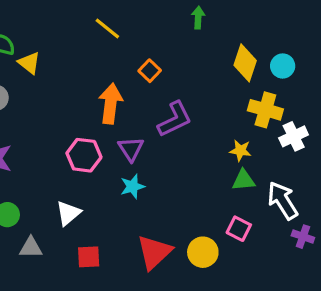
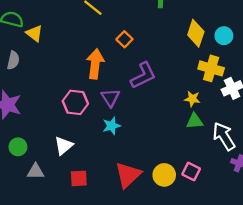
pink square: (239, 229) -> (191, 171), moved

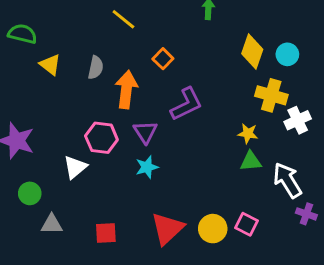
yellow triangle: (34, 33) -> (50, 65), moved
gray semicircle: (13, 60) -> (96, 68), moved
white triangle: (64, 146) -> (75, 167), moved

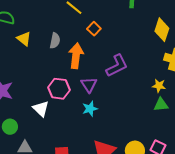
orange square: (163, 59) -> (94, 29), moved
white triangle: (75, 167) -> (41, 109), turned -36

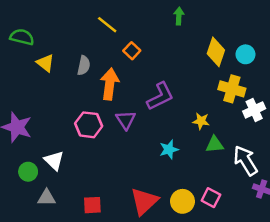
yellow star: (159, 86) -> (201, 121), moved
white triangle: (41, 109) -> (54, 161), moved
cyan star: (90, 109) -> (169, 149), moved

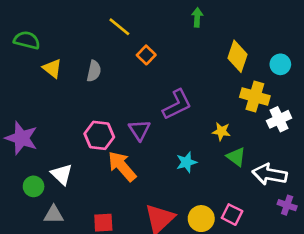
cyan circle: (245, 54) -> (280, 64), moved
orange arrow: (110, 84) -> (122, 166), moved, turned -48
green triangle: (215, 145) -> (236, 157), turned 42
white arrow: (245, 161) -> (270, 174), turned -48

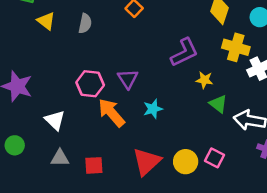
purple L-shape: (177, 105) -> (184, 52), moved
cyan star: (186, 162) -> (153, 109), moved
green circle: (34, 186) -> (15, 145), moved
gray triangle: (54, 215) -> (60, 158), moved

